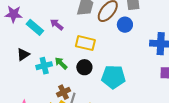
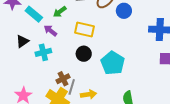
purple arrow: (57, 24) -> (50, 31), moved
green arrow: (61, 63) -> (60, 12), moved, turned -80
cyan pentagon: (113, 77) -> (113, 63), turned 30

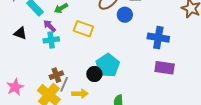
black triangle: (22, 41) -> (20, 33), turned 48
cyan cross: (43, 52) -> (51, 40), moved
black circle: (84, 54) -> (94, 74), moved

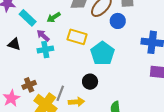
cyan pentagon: (108, 65) -> (102, 53), moved
brown cross: (56, 75) -> (29, 85), moved

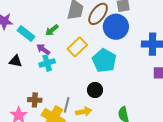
blue circle: (118, 21) -> (116, 27), size x1.6
yellow rectangle: (77, 37) -> (77, 47), turned -54
brown cross: (29, 85) -> (35, 100), turned 32

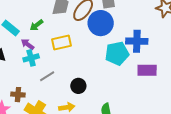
yellow rectangle: (77, 47) -> (62, 42), turned 30
cyan pentagon: (104, 61) -> (117, 53), moved, turned 30
gray line: (67, 105) -> (47, 76), moved, turned 42

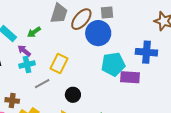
blue cross: (137, 41) -> (146, 52), moved
yellow rectangle: (62, 42) -> (59, 64), moved, turned -54
purple rectangle: (147, 70) -> (130, 77), moved

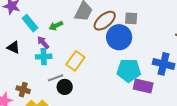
black circle: (73, 95) -> (65, 87), moved

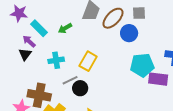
blue circle: (119, 37) -> (129, 33), size x0.7
purple arrow: (43, 42) -> (29, 41), moved
black triangle: (13, 47) -> (25, 54), turned 48
brown cross: (23, 90) -> (39, 95), size x1.6

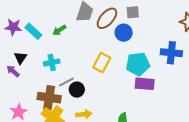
purple star: (19, 13) -> (13, 27), moved
purple arrow: (29, 41) -> (13, 71), moved
yellow rectangle: (88, 61) -> (102, 63), moved
purple rectangle: (158, 79) -> (145, 84), moved
brown cross: (39, 95) -> (49, 98), moved

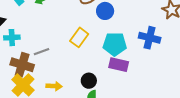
cyan cross: (52, 63) -> (12, 38), moved
black circle: (77, 90) -> (89, 81), moved

